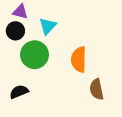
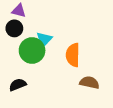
cyan triangle: (48, 26) -> (44, 39), moved
brown semicircle: (97, 89) -> (89, 83), turned 114

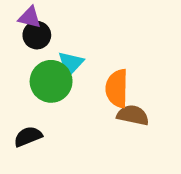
black circle: (14, 28) -> (37, 35), moved
brown semicircle: (89, 83) -> (133, 115), moved

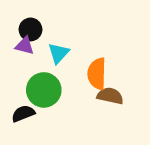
purple triangle: (30, 17) -> (25, 46), moved
green circle: (51, 81) -> (44, 90), moved

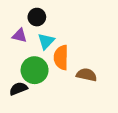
black circle: (30, 29) -> (37, 17), moved
orange semicircle: (97, 74) -> (61, 57), moved

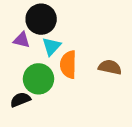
black circle: (37, 17) -> (41, 19), size x1.5
brown semicircle: (87, 75) -> (110, 67), moved

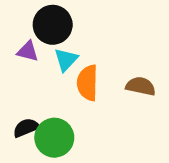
green circle: (38, 79) -> (54, 138), moved

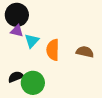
black circle: (53, 25) -> (17, 15), moved
cyan triangle: (66, 60) -> (32, 41), moved

